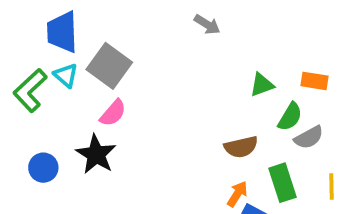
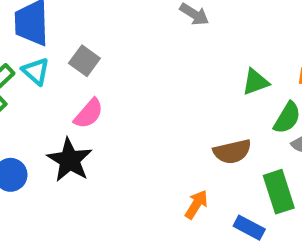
gray square: (109, 66) -> (84, 61), size x0.6
orange arrow: (237, 194) -> (196, 204), moved

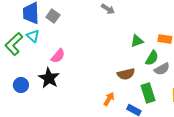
gray square: (84, 61) -> (53, 16), moved

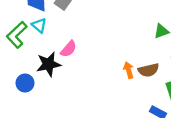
black star: (49, 78) -> (49, 64), moved, turned 30
orange arrow: (109, 99) -> (128, 70), moved, turned -48

